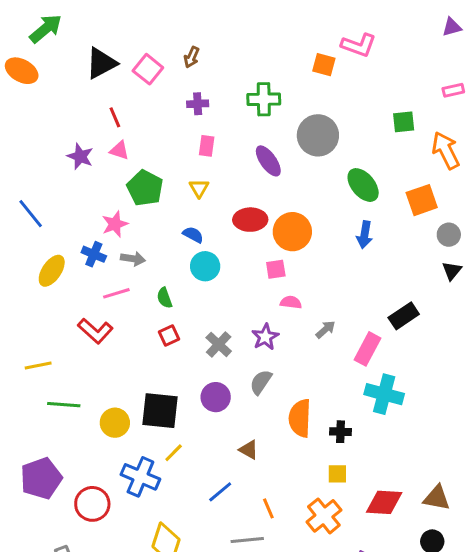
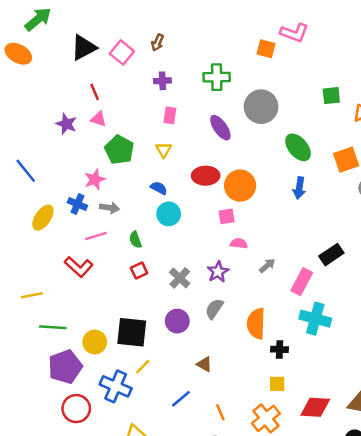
orange semicircle: (300, 418) -> (256, 324), moved
purple pentagon: (41, 478) -> (65, 367), moved

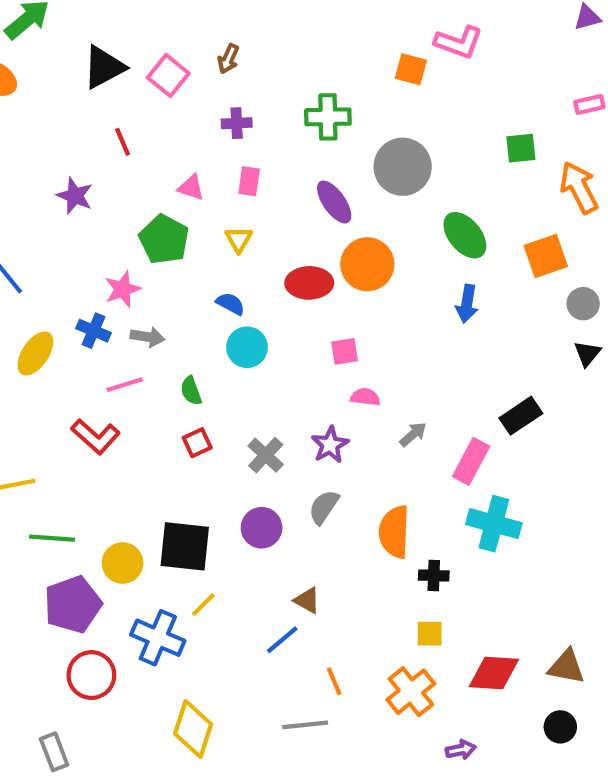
pink triangle: (98, 119) -> (191, 187), moved
orange circle: (240, 186) -> (367, 264), moved
blue line: (181, 399) -> (282, 640), moved

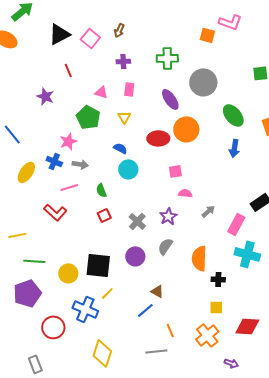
purple pentagon: (73, 605) -> (27, 293), moved
purple arrow: (461, 750) -> (231, 363), turned 32

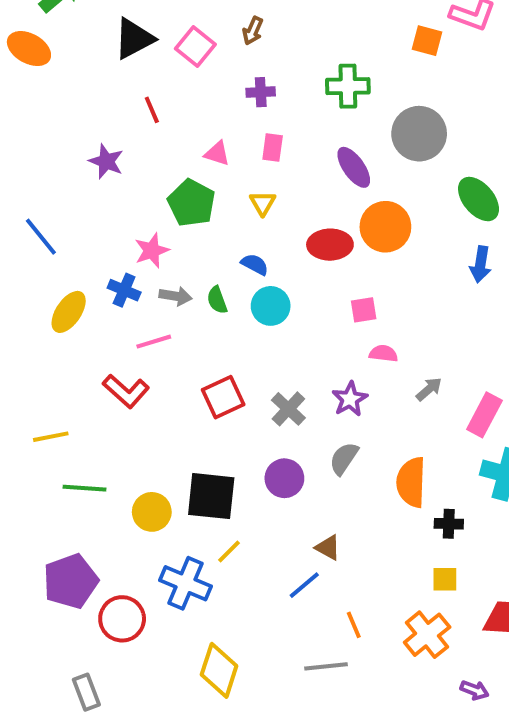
green semicircle: (101, 190) -> (217, 300), moved
red square: (104, 215) -> (223, 397), size x1.5
purple pentagon: (27, 293) -> (71, 581), moved

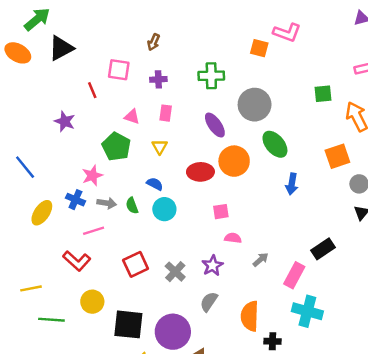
black triangle: (134, 39) -> (61, 48), moved
pink square: (195, 47) -> (119, 70), moved, turned -30
green ellipse: (479, 199) -> (275, 144), moved
purple circle: (284, 478) -> (173, 332), moved, size x1.5
yellow circle: (152, 512) -> (92, 302), moved

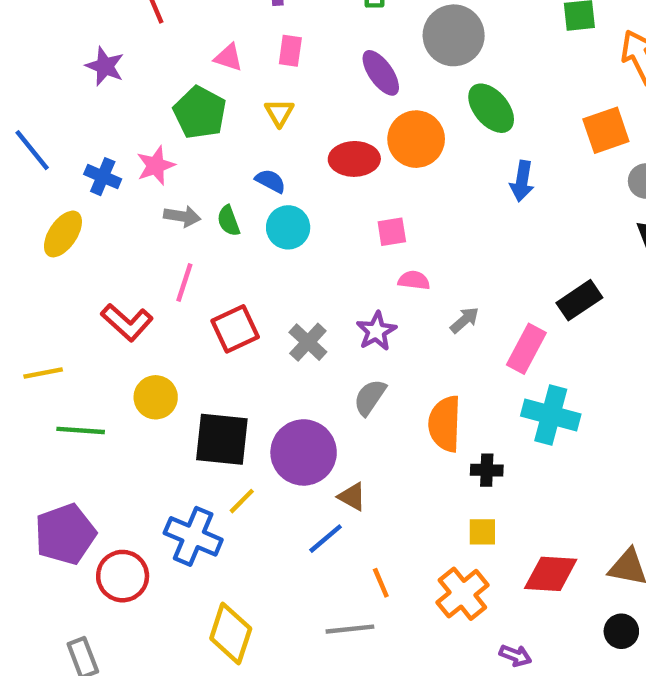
blue cross: (75, 200) -> (103, 177), moved
pink line: (94, 231) -> (184, 283), moved, turned -55

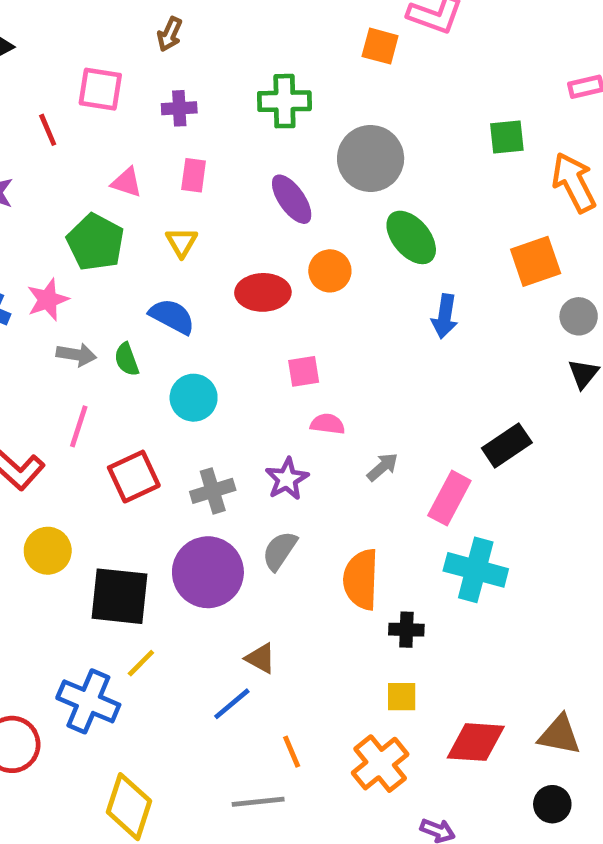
orange circle: (416, 139) -> (330, 271), size x0.7
blue semicircle: (270, 181) -> (172, 316), size x1.4
cyan circle: (288, 227) -> (194, 398), moved
gray cross: (308, 342) -> (213, 491), turned 30
purple circle: (304, 452) -> (208, 572), moved

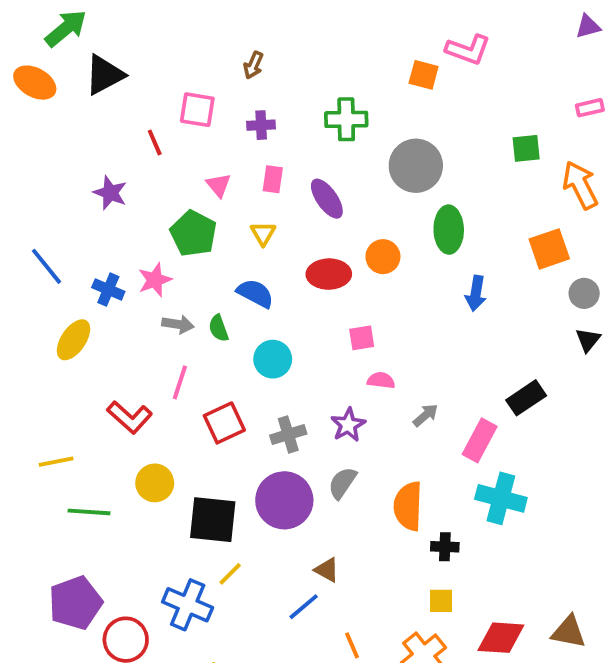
pink triangle: (127, 182) -> (219, 185), turned 32
purple ellipse: (292, 199) -> (327, 199), moved
green ellipse: (411, 237) -> (449, 230), turned 39

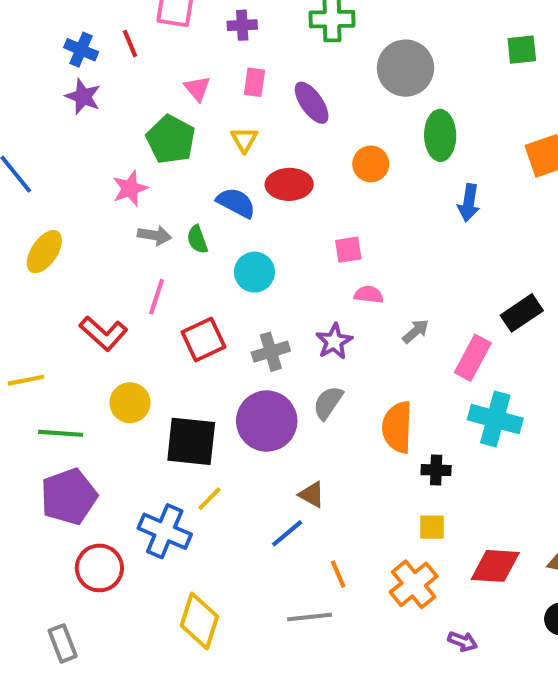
red ellipse: (329, 274) -> (289, 184), moved
blue cross: (108, 290) -> (81, 50), moved
purple pentagon: (75, 603) -> (69, 497), moved

